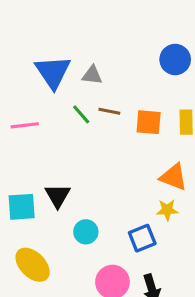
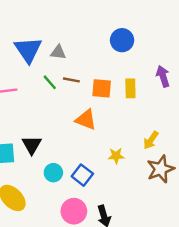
orange triangle: (174, 177) -> (86, 120), moved
blue square: (142, 238) -> (82, 175), moved, turned -30

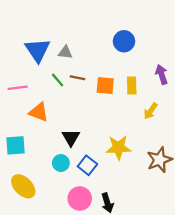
orange triangle: (86, 120) -> (39, 112), moved
yellow arrow: (151, 140) -> (151, 111), moved
black triangle: (32, 145) -> (71, 138), moved
yellow star: (116, 156) -> (118, 148), size x1.6

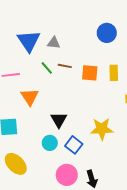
orange triangle: (39, 112) -> (30, 97), turned 36

